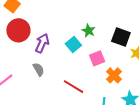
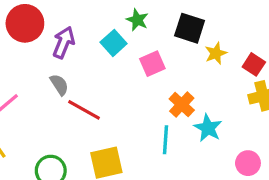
orange cross: (114, 75) -> (182, 105), moved
red line: (73, 87) -> (84, 110), moved

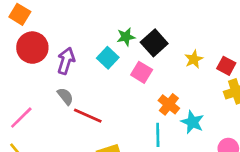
green star: (137, 20) -> (126, 37), turned -30
black square: (190, 28) -> (154, 43), moved, turned 35
pink square: (152, 64) -> (142, 72), turned -30

